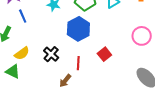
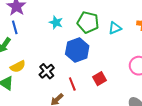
blue line: (23, 16) -> (15, 27), moved
red line: (78, 63) -> (72, 84), turned -32

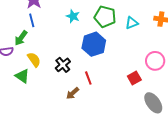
yellow semicircle: (18, 66) -> (34, 60), turned -98
red square: (99, 79) -> (134, 78), moved

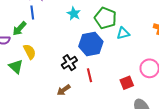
cyan triangle: (132, 23) -> (123, 33), moved
black cross: (63, 65) -> (69, 63), moved
red line: (88, 78) -> (90, 75), moved

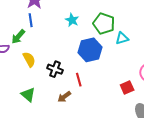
black cross: (69, 63) -> (55, 69), moved, turned -35
green triangle: (16, 67) -> (28, 95), moved
red line: (90, 75) -> (79, 80), moved

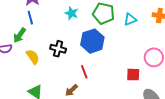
cyan triangle: (122, 38) -> (130, 19), moved
black cross: (55, 69) -> (58, 49), moved
red square: (127, 87) -> (133, 75), turned 32

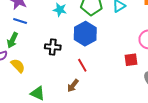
blue line: (30, 18) -> (20, 21), turned -48
yellow semicircle: (33, 57) -> (18, 66), moved

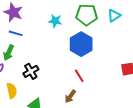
black cross: (53, 47) -> (31, 71), moved, turned -35
yellow semicircle: (18, 66) -> (12, 91), moved, turned 35

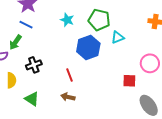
cyan triangle: (114, 16) -> (118, 37), moved
red line: (79, 76) -> (70, 75), moved
brown arrow: (70, 96) -> (68, 97), turned 56

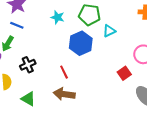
red square: (129, 81) -> (124, 73), turned -32
brown arrow: (68, 97) -> (64, 94), size x1.5

